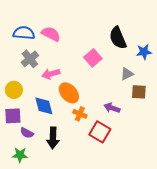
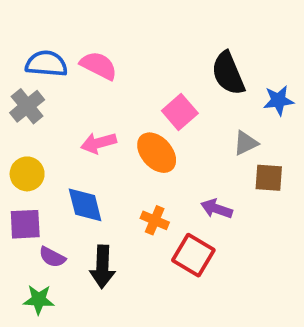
gray cross: (30, 59) -> (27, 106), moved
orange ellipse: (69, 93) -> (157, 153), moved

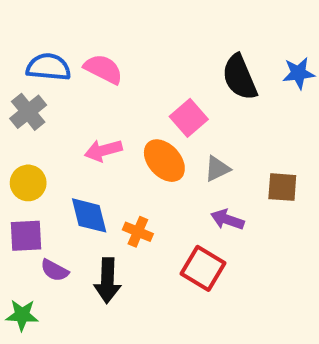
blue star: (278, 100) -> (299, 73), moved
gray triangle: (246, 143) -> (217, 169), moved
orange cross: (155, 220) -> (138, 232), moved
green star: (39, 300) -> (22, 315), moved

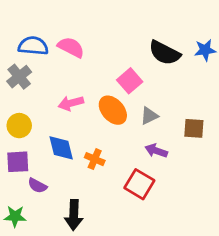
black semicircle: (240, 77) -> (165, 53), turned -40
black arrow: (107, 281) -> (74, 215), moved

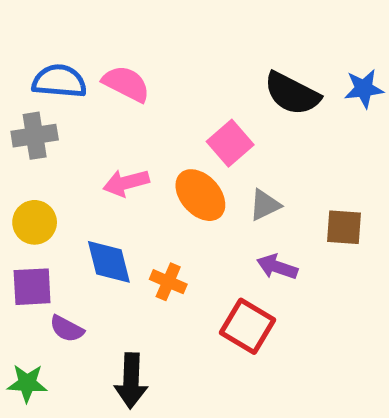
gray cross: (19, 77) -> (35, 136), turned 30

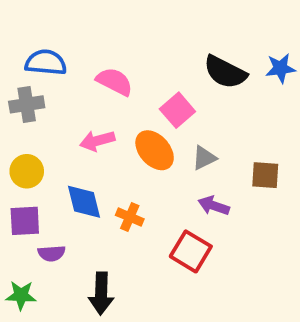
pink semicircle: (126, 84) -> (114, 82), moved
purple semicircle: (67, 329) -> (52, 253), turned -32

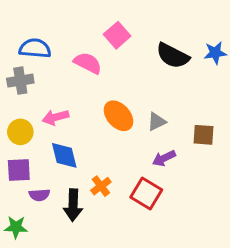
pink square: (177, 110) -> (117, 35), moved
pink arrow: (97, 141) -> (55, 117), moved
purple arrow: (214, 206) -> (164, 158), turned -45
orange cross: (130, 217) -> (101, 186), moved, turned 30
black arrow: (101, 293) -> (73, 205), moved

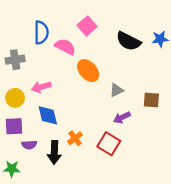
blue semicircle: (35, 48) -> (41, 32), moved, turned 85
orange ellipse: (119, 116) -> (88, 71), moved

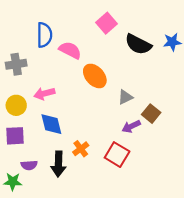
pink square: (87, 26) -> (107, 23), moved
brown square: (151, 100) -> (151, 114), moved, turned 35
purple semicircle: (29, 145) -> (29, 165), moved

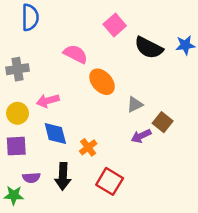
blue semicircle: (44, 35) -> (30, 17), moved
orange cross: (81, 149) -> (88, 147), moved
red square: (117, 155) -> (110, 181), moved

